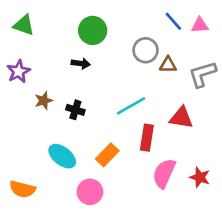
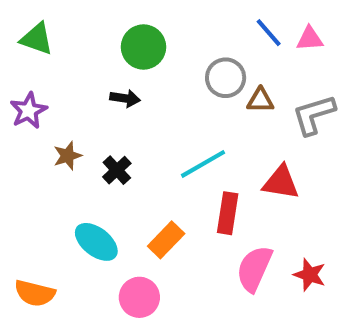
black cross: (75, 110) -> (117, 170), turned 30

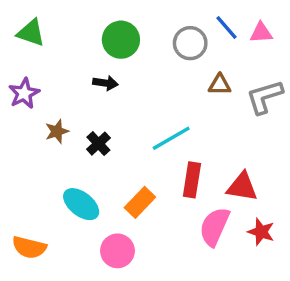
gray circle: (226, 78) -> (190, 43), moved
red triangle: (281, 182) -> (242, 187), moved

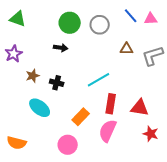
gray circle: (190, 43) -> (100, 25), moved
black cross: (98, 144) -> (57, 83), turned -32
cyan ellipse: (81, 204) -> (40, 108), moved
pink semicircle: (214, 227) -> (108, 131), moved

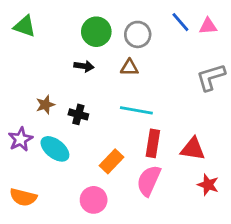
brown triangle: (127, 49) -> (129, 68), moved
purple star: (14, 54) -> (20, 139), moved
cyan line: (99, 80) -> (136, 110), turned 40

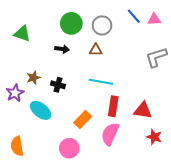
green triangle: (25, 26) -> (22, 34), moved
purple star: (20, 139) -> (15, 93), moved
orange semicircle: (23, 197) -> (17, 146), turned 66

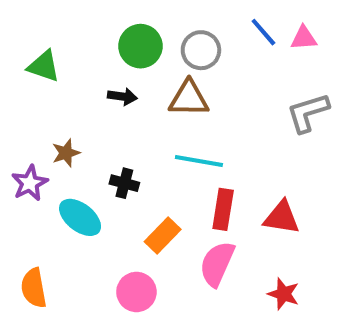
brown triangle: (96, 50) -> (189, 99), size x1.5
black cross: (58, 85) -> (124, 183), moved
red star: (154, 137) -> (284, 294), moved

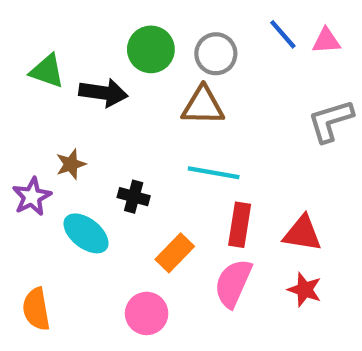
black arrow: (122, 96) -> (103, 93), moved, size x1.5
red star: (284, 294) -> (305, 290), moved

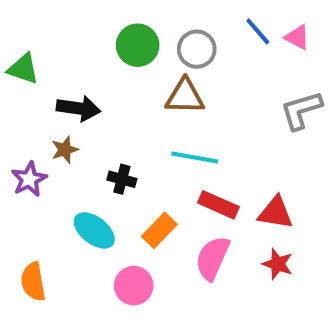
pink triangle: (326, 41) -> (297, 37), turned 32
green triangle: (47, 71) -> (23, 69), moved
black arrow: (103, 93) -> (78, 108), moved
red rectangle: (240, 225) -> (218, 205), turned -75
cyan ellipse: (86, 233) -> (94, 230), moved

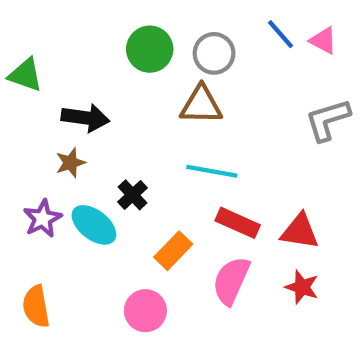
purple star: (29, 179) -> (43, 218), moved
black cross: (122, 179) -> (133, 195), turned 32
cyan ellipse: (94, 230) -> (94, 225), moved

